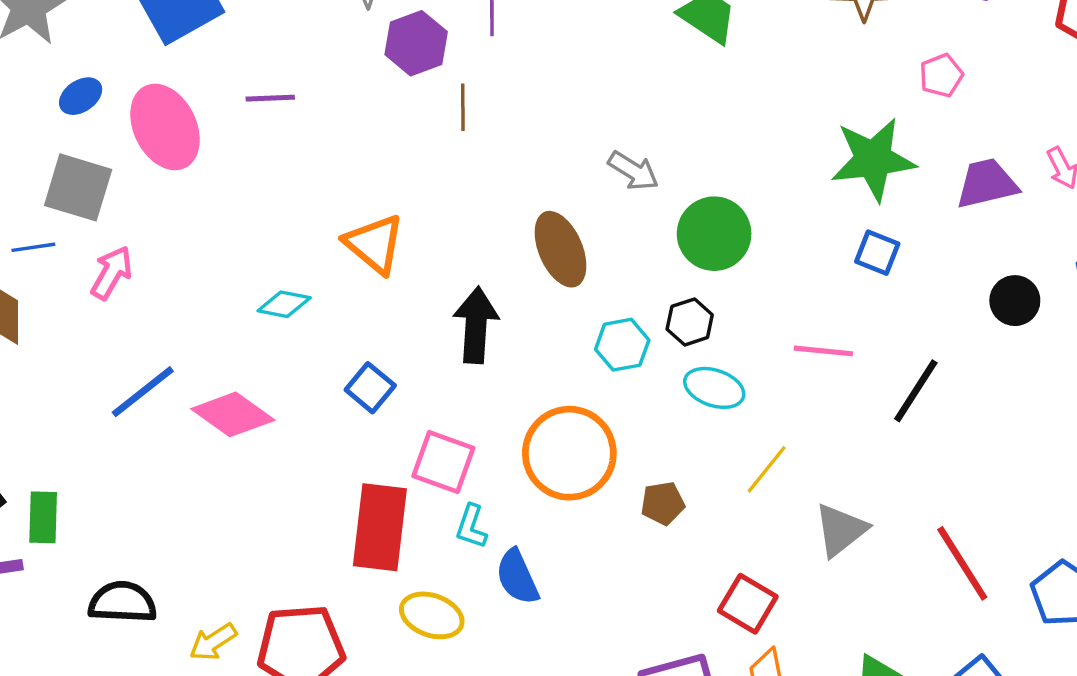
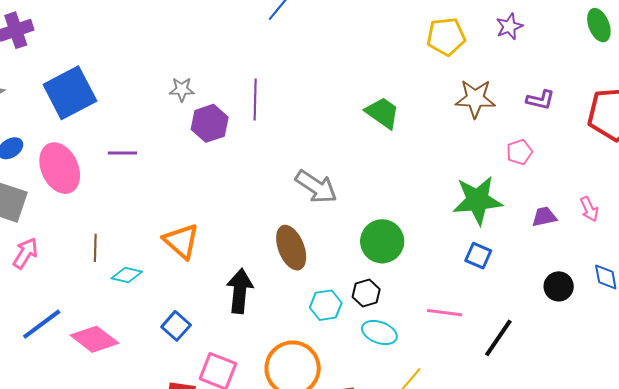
brown line: (463, 107) -> (95, 248), moved
gray arrow: (633, 171) -> (316, 187), moved, size x1.4
purple trapezoid: (987, 184) -> (544, 217), size x0.7

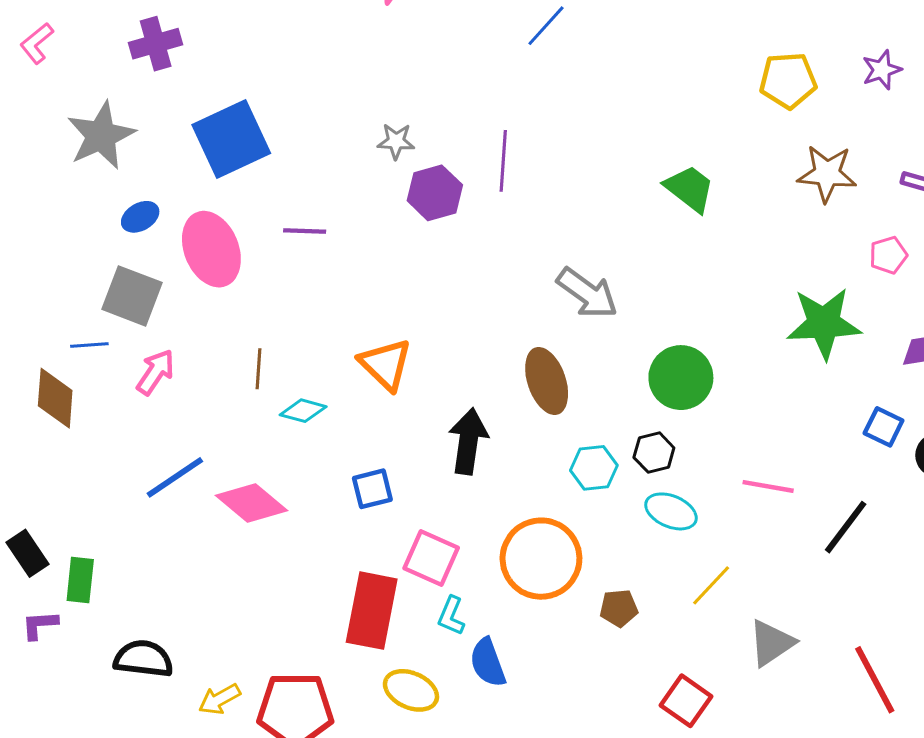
blue square: (478, 256) -> (884, 427), moved
blue square: (176, 326) -> (372, 489), turned 32

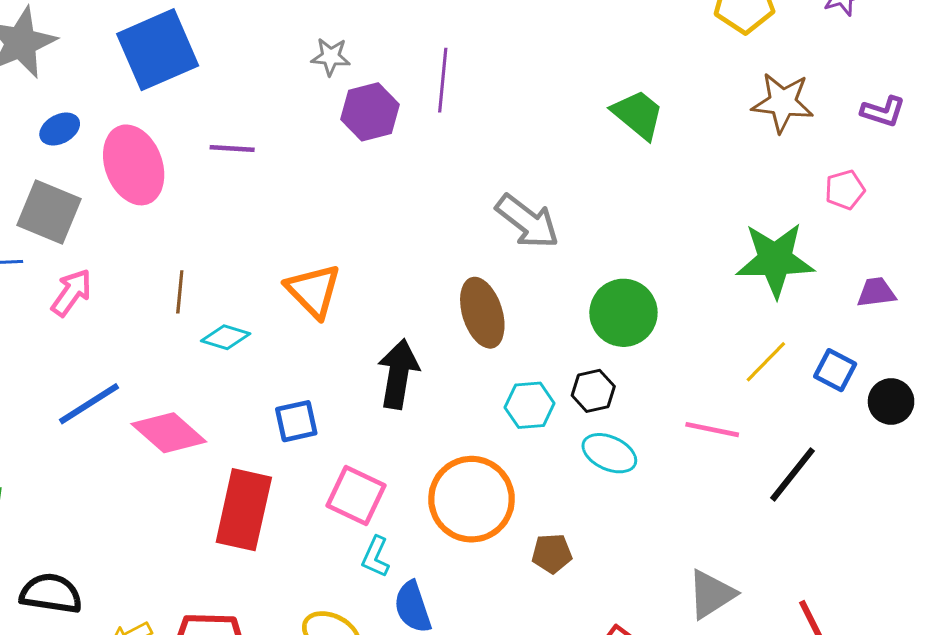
yellow line: (711, 585) -> (766, 362), moved
red rectangle: (372, 611) -> (244, 510), moved

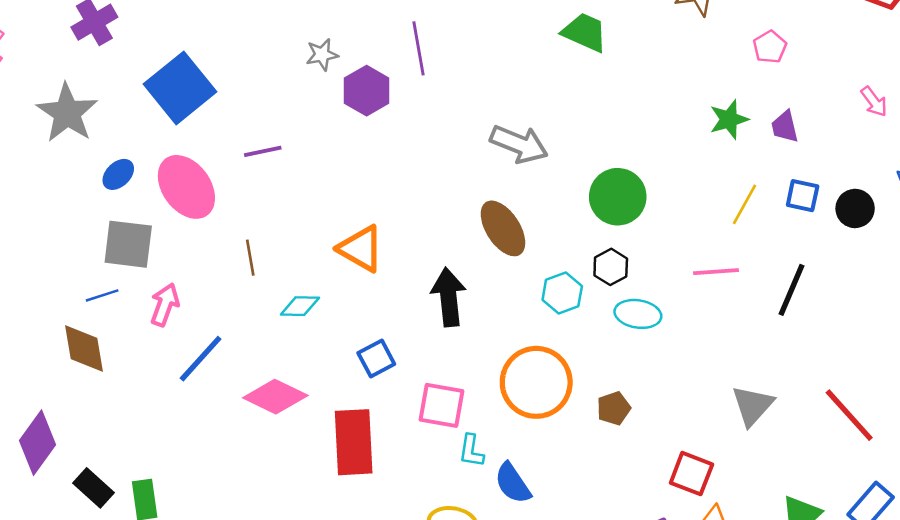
green star: (775, 260) -> (729, 119), size x0.6
brown line: (180, 292) -> (250, 258), moved
purple trapezoid: (876, 292) -> (785, 127), moved, turned -80
blue line: (89, 404) -> (201, 359), moved

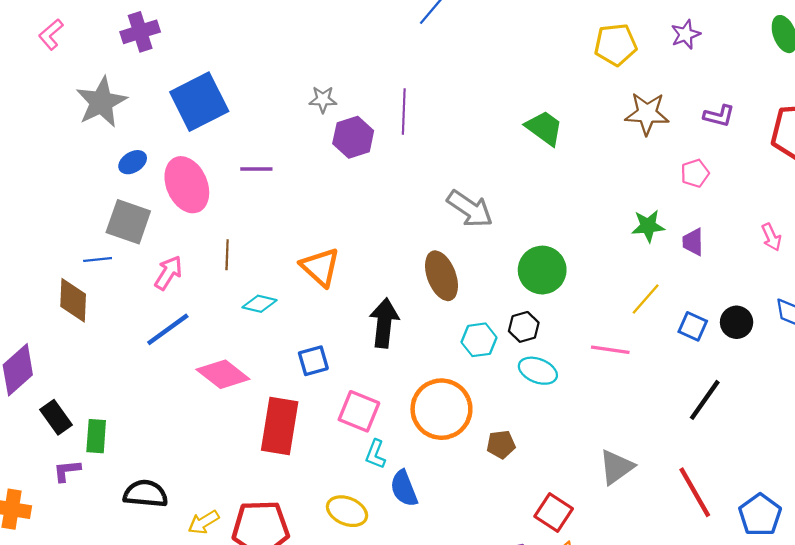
blue square: (803, 196) -> (693, 326), moved
black line: (791, 290) -> (705, 400), moved
pink arrow: (165, 305) -> (168, 273), moved

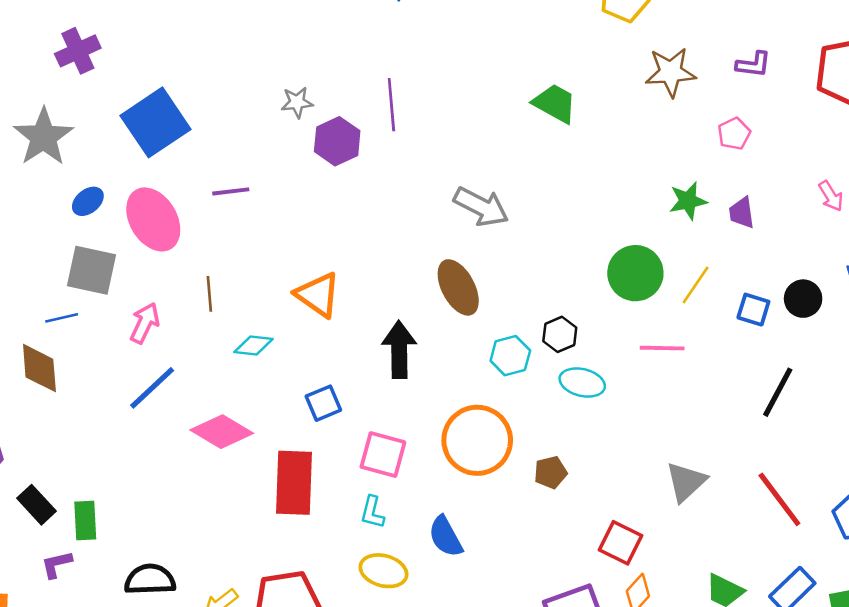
green circle: (542, 270) -> (635, 273), moved
cyan L-shape: (375, 454) -> (372, 512), moved

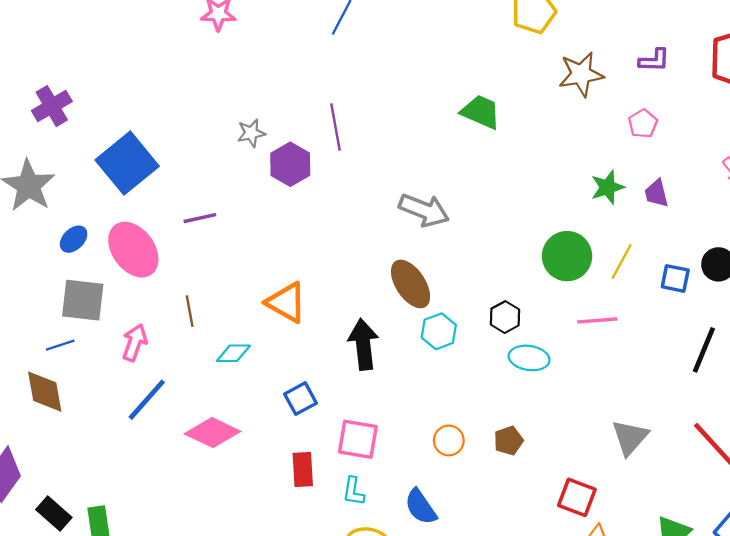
cyan hexagon: (510, 356) -> (439, 331), moved
orange circle: (477, 440) -> (449, 440), moved, size x0.5
red rectangle: (294, 483) -> (303, 470), moved, size x0.6

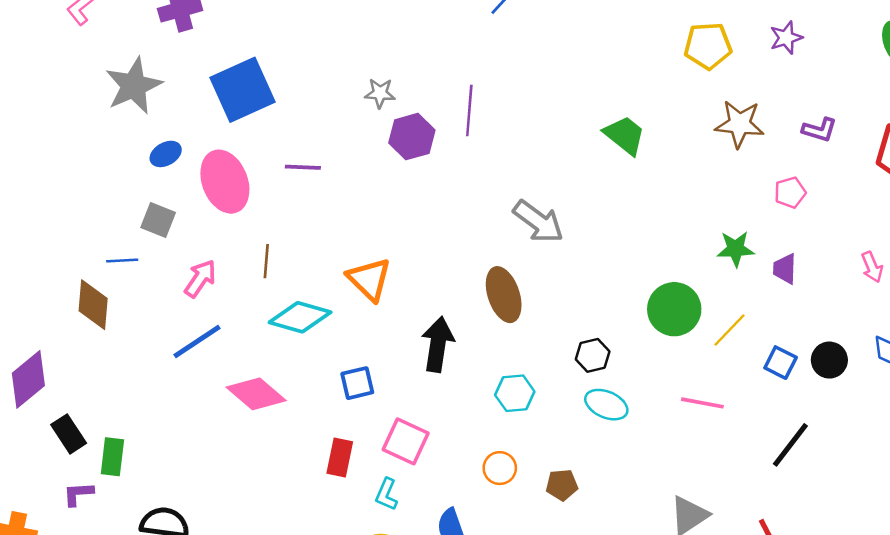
gray square: (83, 300) -> (158, 220), size x0.7
pink line: (597, 320) -> (702, 403), moved
cyan hexagon: (439, 331) -> (515, 393), moved
cyan diamond: (233, 353) -> (300, 317), size x1.6

